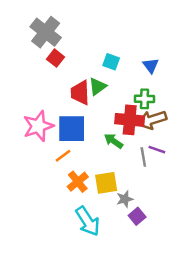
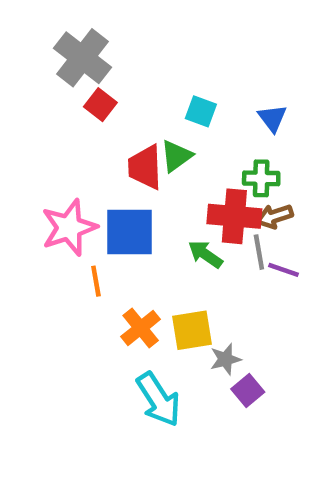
brown arrow: (152, 120) -> (275, 216), size x0.7
orange line: (63, 156) -> (96, 281), moved, turned -63
gray line: (143, 157) -> (259, 252), moved

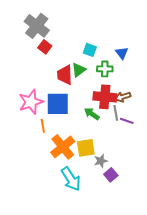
green cross: (261, 178) -> (105, 69), moved
orange cross: (141, 328) -> (63, 147), size x1.4

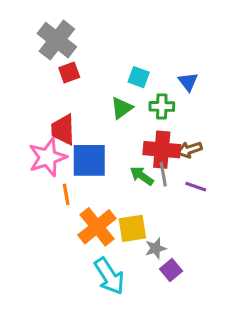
red square: (45, 47) -> (69, 72), turned 32
red trapezoid: (65, 75) -> (63, 130), moved
gray line: (116, 113) -> (163, 174), moved

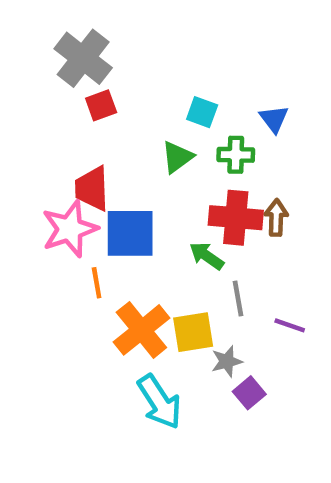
brown arrow: (190, 150) -> (276, 218), turned 110
gray line: (163, 174) -> (238, 299), moved
purple line: (196, 187) -> (290, 325), moved

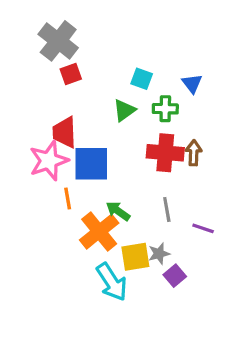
green arrow: (207, 256) -> (118, 211), moved
yellow square: (193, 332) -> (135, 257), moved

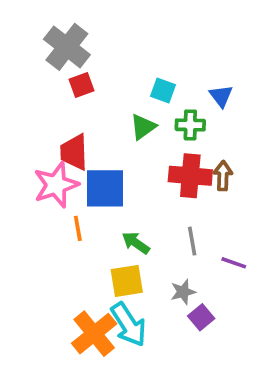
orange cross: (99, 232) -> (94, 334), moved
yellow square: (135, 257) -> (127, 281), moved

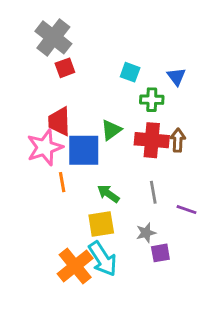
green triangle: (143, 127) -> (111, 130), moved
purple square: (201, 317) -> (160, 253), turned 30

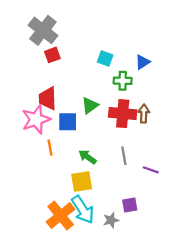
blue triangle: (176, 77) -> (143, 62), turned 35
blue square: (84, 150) -> (68, 122), size x0.7
gray star: (146, 233) -> (111, 220), moved

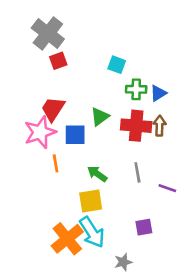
blue triangle: (143, 62) -> (158, 93), moved
red trapezoid: (48, 98) -> (53, 109), turned 35
gray star: (111, 220) -> (123, 262), moved

